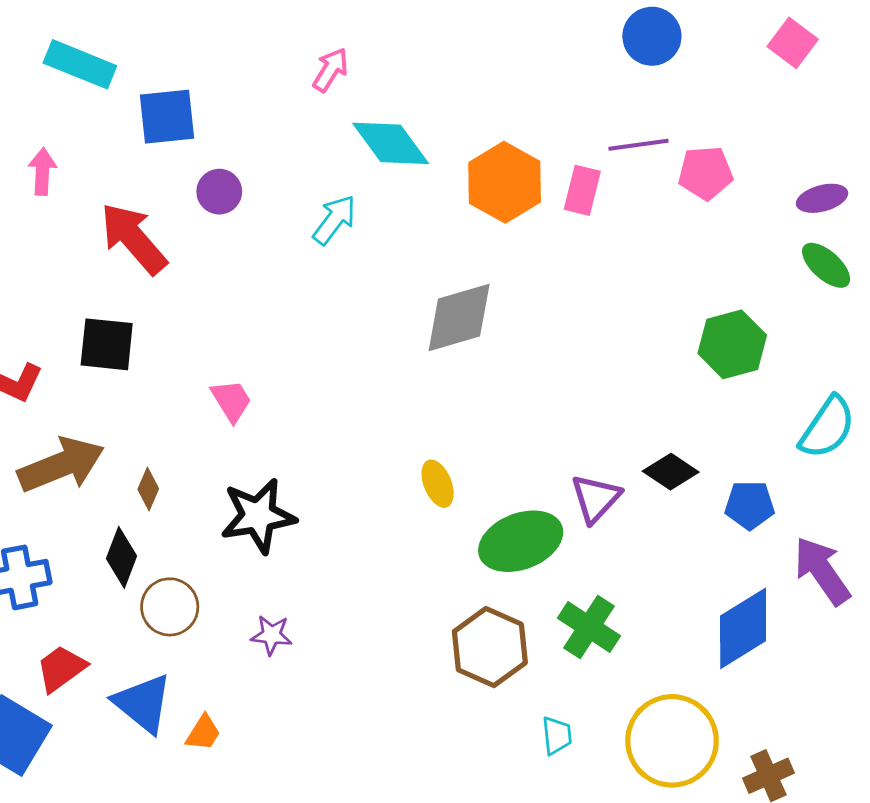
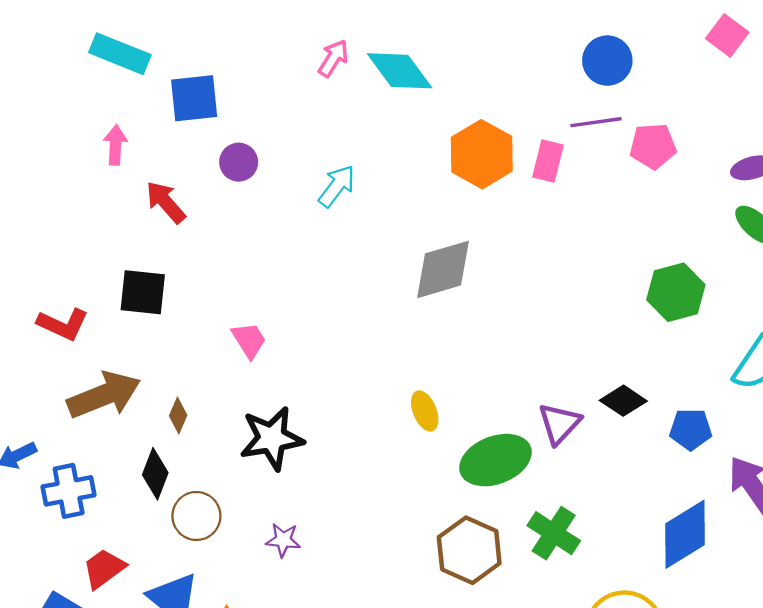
blue circle: (652, 36) -> (607, 61), moved
cyan diamond: (391, 143) -> (400, 71), moved
pink arrow: (42, 172) -> (115, 145), moved
red arrow: (134, 238) -> (166, 202), size x0.7

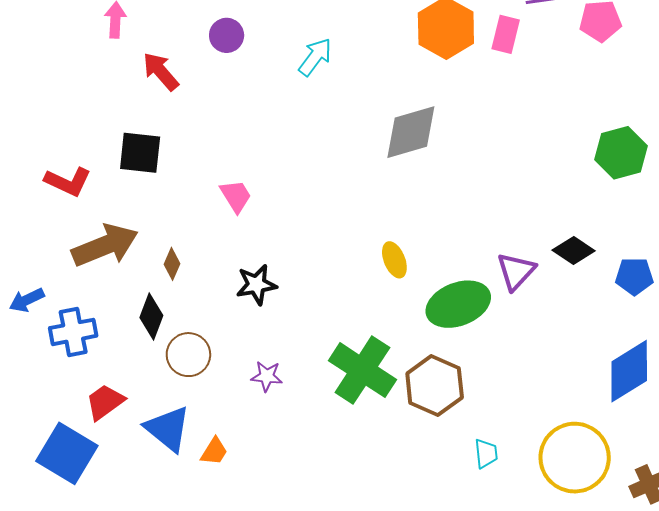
black star: (272, 438) -> (256, 285), size x0.7
green cross: (554, 533) -> (362, 370), moved, size x1.4

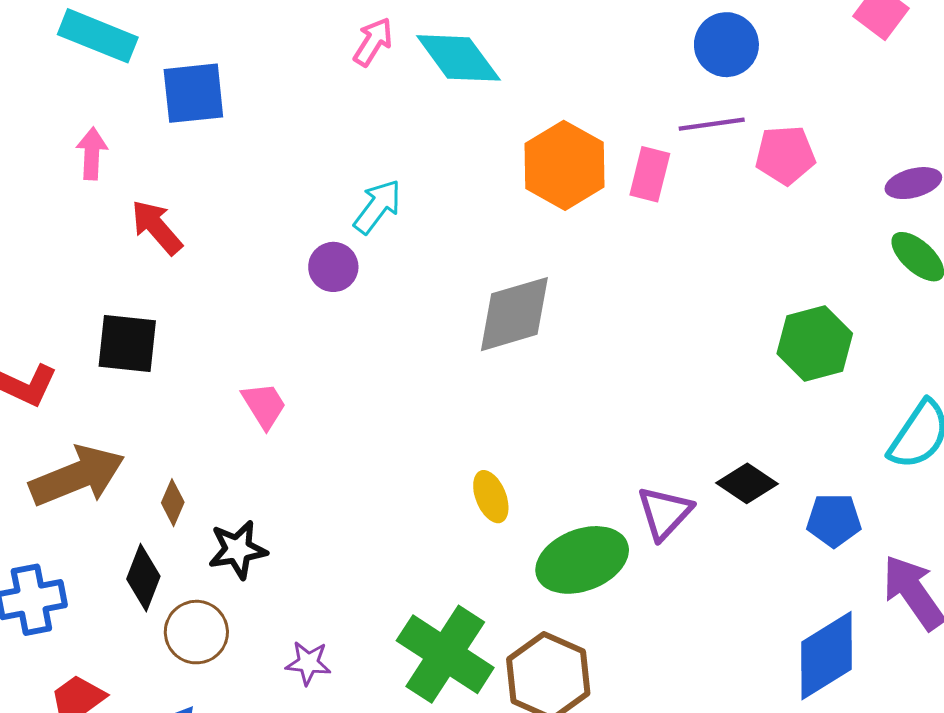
purple circle: (227, 35) -> (333, 267), moved
black star: (256, 285) -> (238, 550), moved

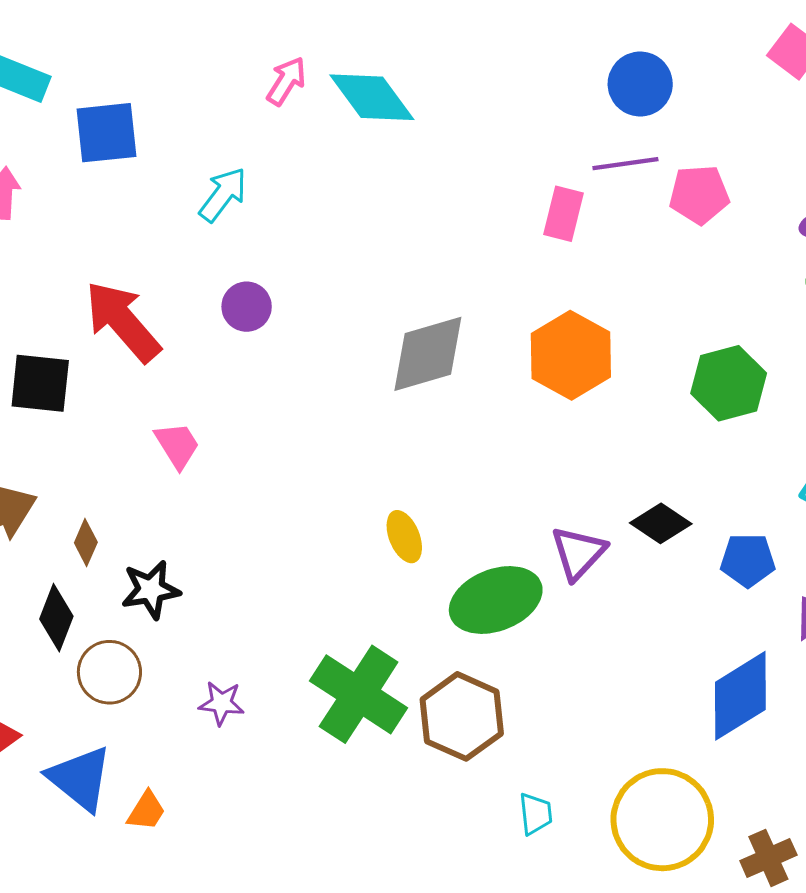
orange hexagon: (564, 165) -> (571, 355), moved
cyan arrow: (377, 207) -> (223, 195), moved
red arrow: (157, 227) -> (123, 321), moved, size x1.5

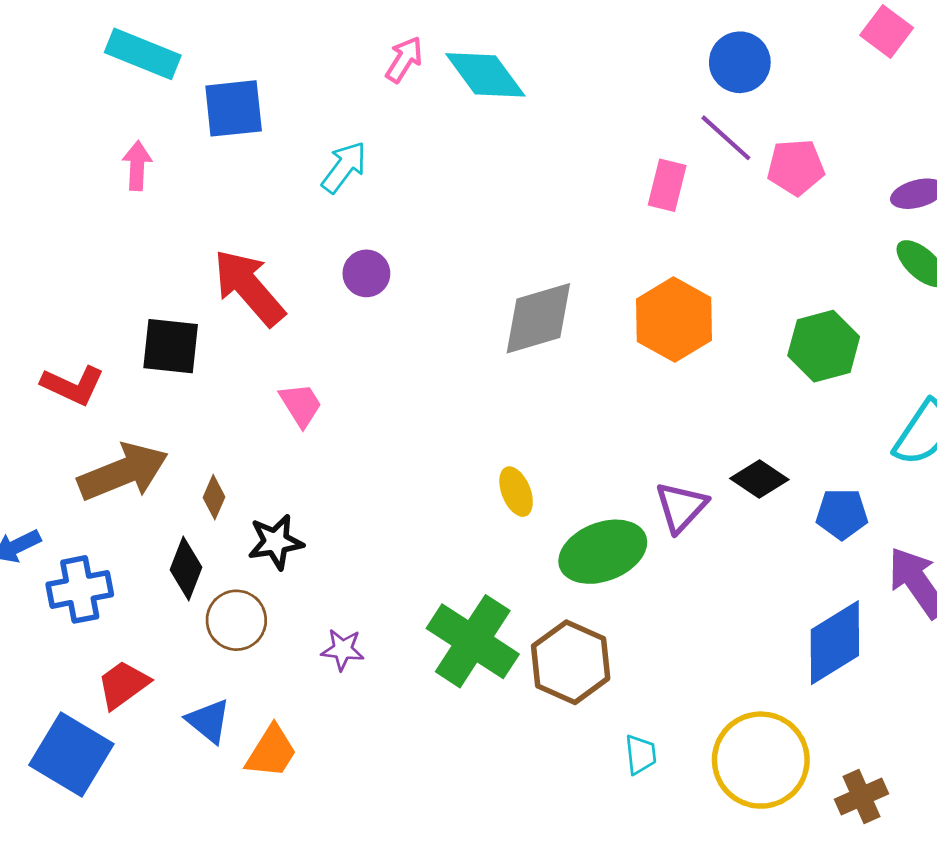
purple line: (625, 164) -> (726, 138), turned 50
blue triangle: (80, 778) -> (208, 721), size x0.7
orange trapezoid: (146, 811) -> (271, 752), size x1.4

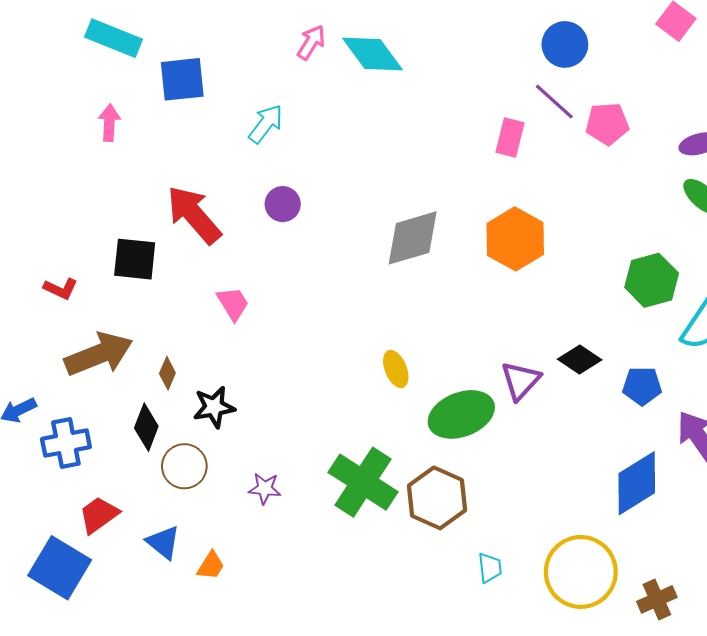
green hexagon: (824, 346) -> (652, 280), moved
red L-shape: (73, 385) -> (61, 289), size x0.7
orange trapezoid: (271, 752) -> (211, 566), size x0.7

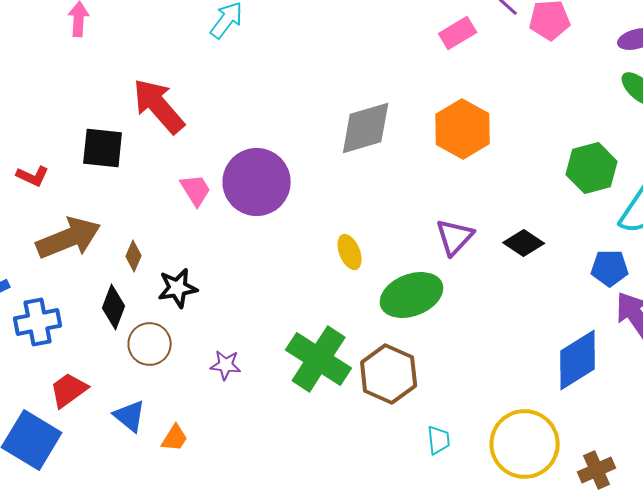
pink rectangle: (510, 137) -> (458, 33), turned 45
purple circle: (283, 204) -> (257, 182), moved, size x2.0
purple triangle: (521, 381) -> (455, 237), moved
blue pentagon: (642, 386) -> (610, 268), moved

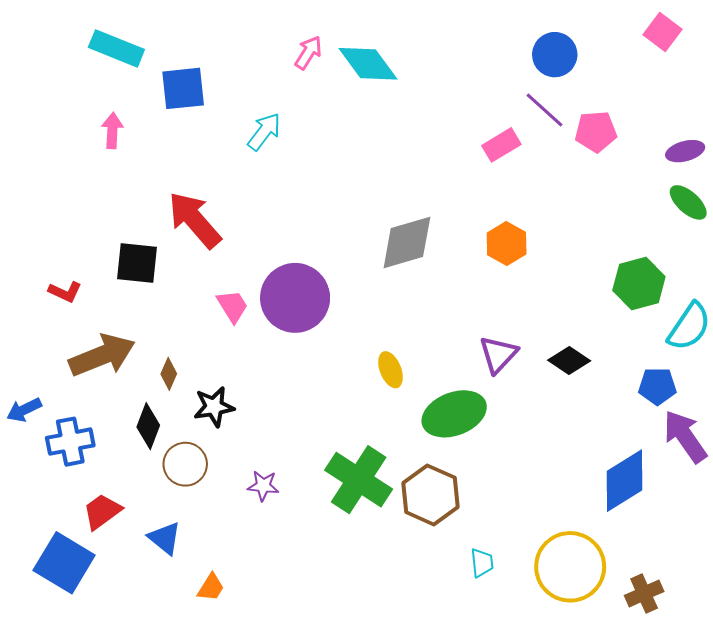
orange hexagon: (463, 129) -> (507, 243), size x0.7
orange trapezoid: (175, 438) -> (211, 587), moved

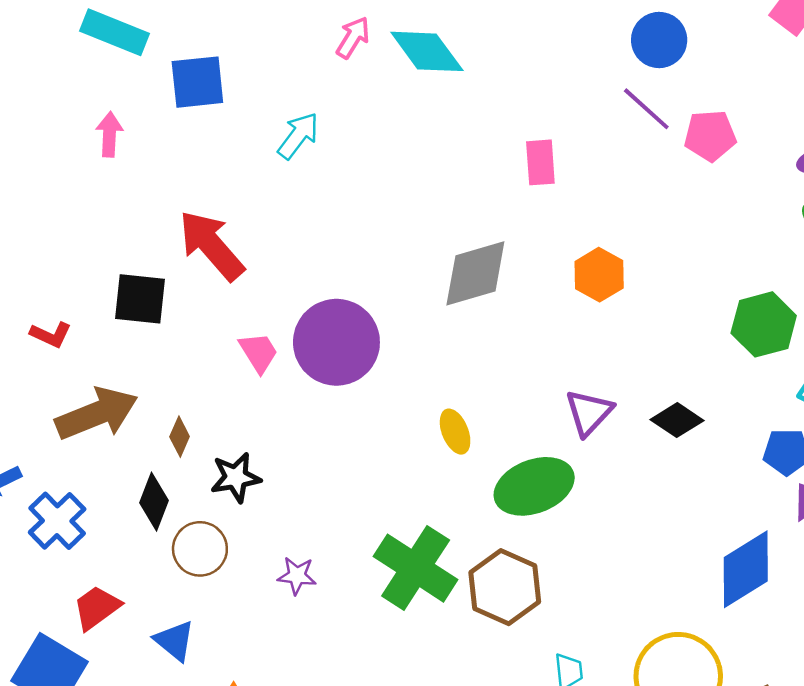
pink rectangle: (501, 145) -> (540, 162), moved, turned -63
blue cross: (70, 442) -> (57, 521), turned -33

